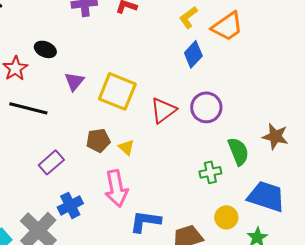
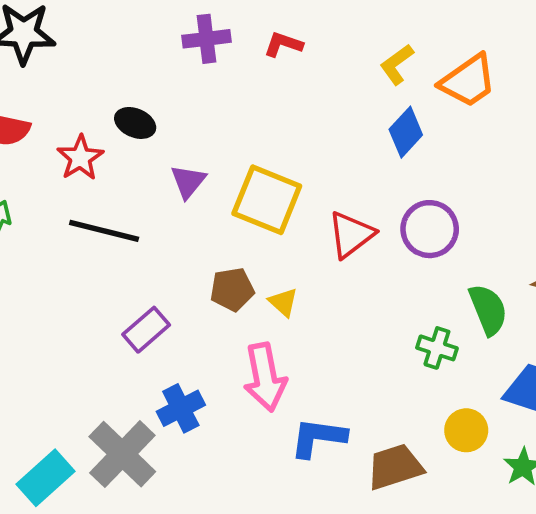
green cross: (210, 172) -> (437, 348), turned 30

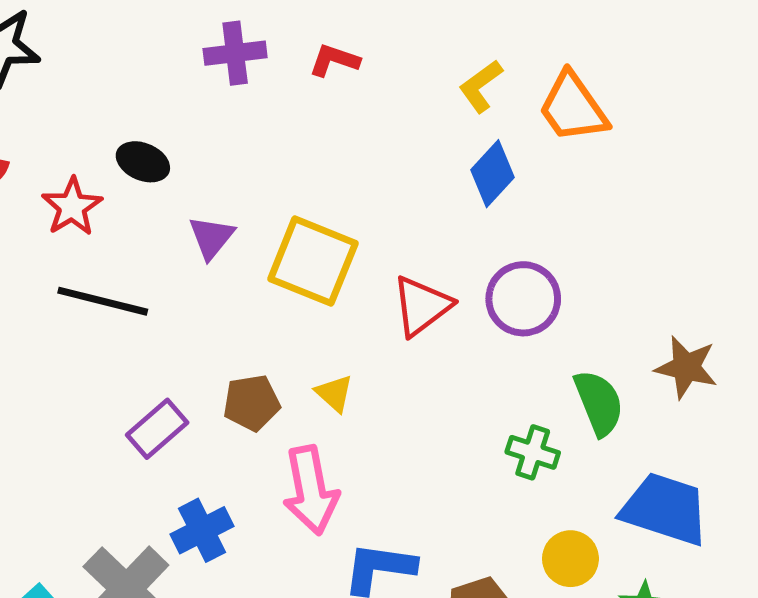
orange trapezoid: (468, 81) -> (573, 107), turned 90
brown pentagon: (232, 289) -> (252, 403), moved

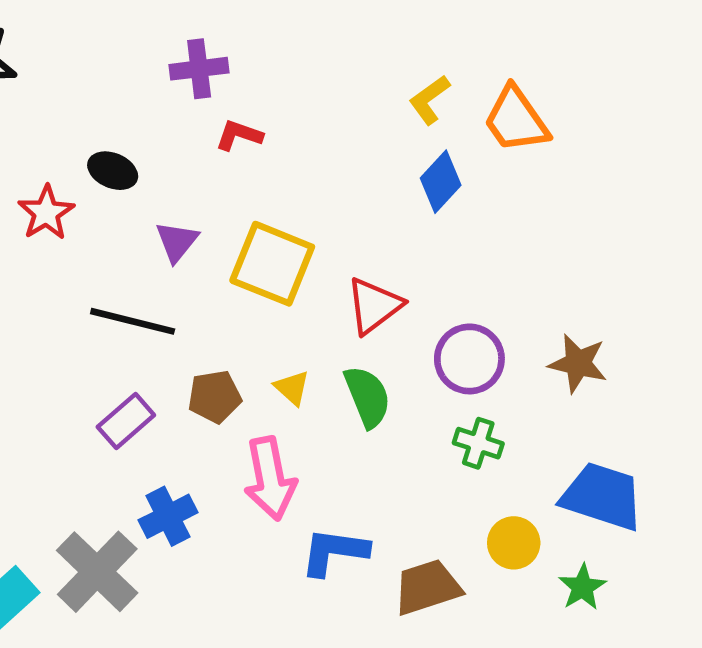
red L-shape: (334, 60) -> (239, 135), moved
purple circle: (523, 299) -> (469, 359), moved
black line: (103, 301) -> (133, 321), moved
brown star: (686, 367) -> (578, 363), moved
green semicircle: (599, 403) -> (367, 397), moved

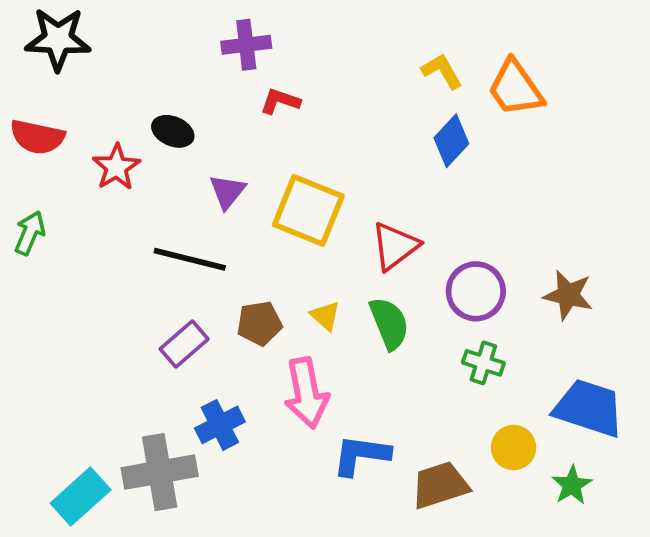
yellow L-shape: (430, 100) -> (442, 71), turned 96
gray cross: (97, 572) -> (160, 472), turned 36

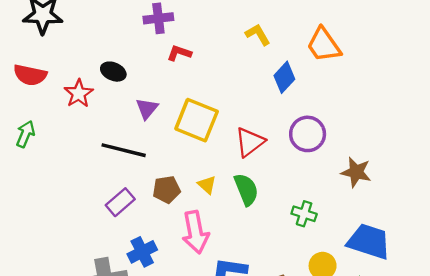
yellow L-shape: (442, 71) -> (258, 35), moved
purple circle: (476, 291) -> (308, 134), moved

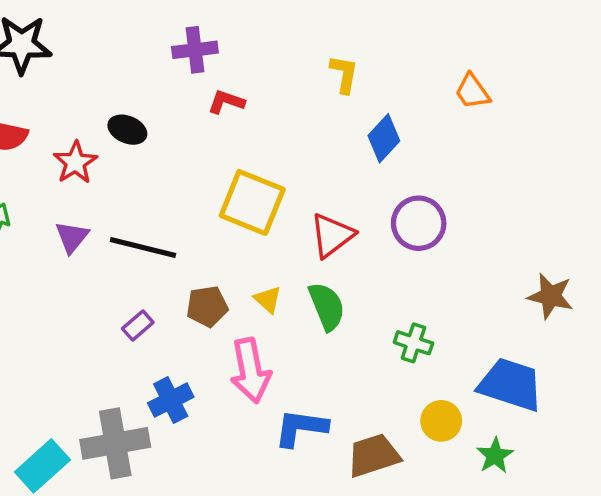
yellow L-shape: (258, 35) -> (344, 74), turned 40
orange trapezoid: (324, 45) -> (472, 91), moved, size x0.7
purple triangle: (147, 109) -> (72, 237), moved
brown star: (356, 172) -> (550, 296), moved
purple rectangle: (120, 202) -> (138, 325), size x0.7

